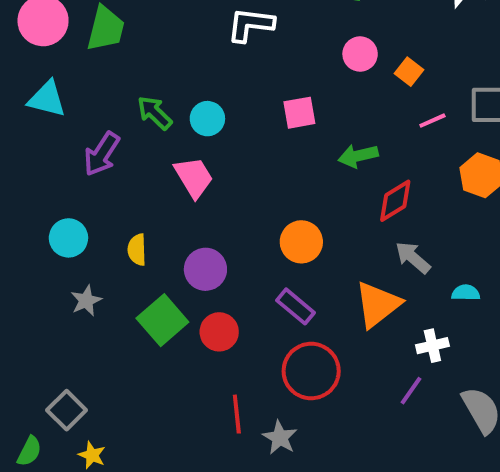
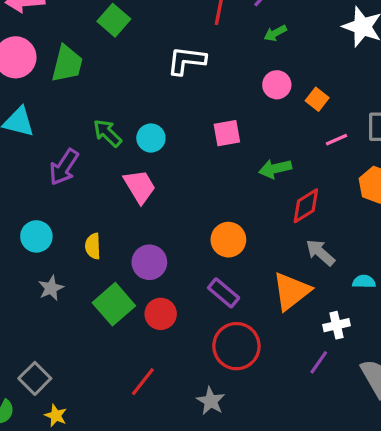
red line: (237, 414) -> (143, 382), moved, turned 44

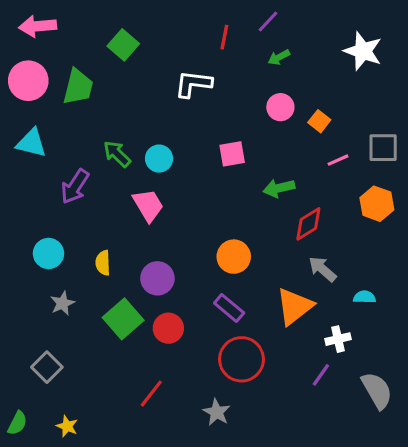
gray square: (35, 378) -> (47, 367), moved

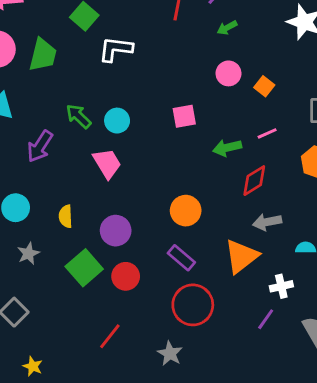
white L-shape: (193, 84) -> (116, 49), moved
pink line: (338, 160) -> (267, 133), moved
gray arrow: (322, 269) -> (267, 222), turned -52

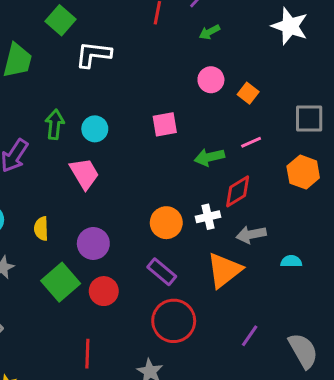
green arrow: (78, 116) -> (55, 124), turned 52
white cross: (281, 286) -> (208, 217), moved
red line: (110, 336) -> (87, 354), turned -36

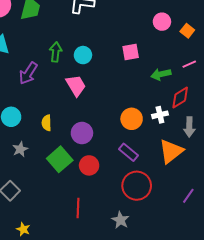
gray arrow: (251, 235) -> (189, 127), turned -78

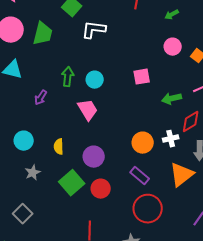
purple arrow: (28, 73) -> (41, 98), size x0.7

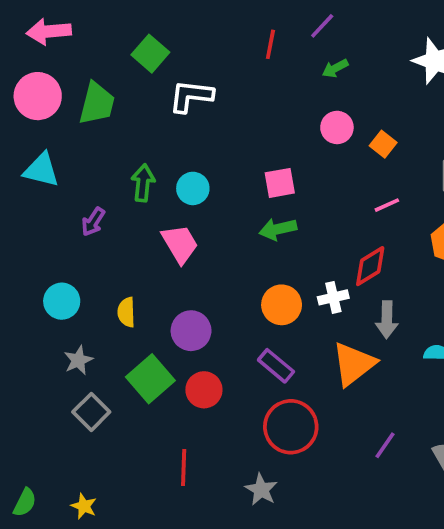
green arrow: (172, 99) -> (278, 229), moved
gray square: (23, 214) -> (91, 412), moved

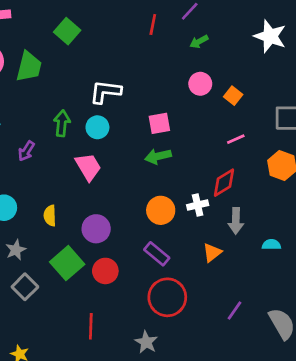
white L-shape: (191, 96) -> (105, 92), moved
orange triangle: (354, 364) -> (212, 253), size x0.6

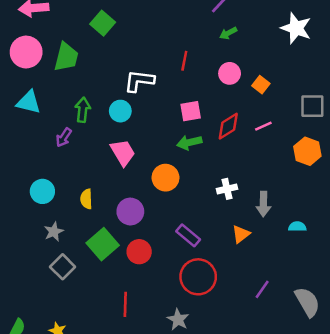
red line: (153, 24) -> (184, 61), moved
green arrow: (62, 123) -> (83, 110), moved
cyan circle: (97, 127) -> (120, 111), moved
red diamond: (224, 183) -> (228, 126), moved
orange circle: (161, 210) -> (165, 178), moved

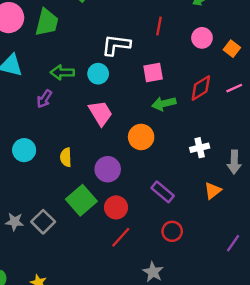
green arrow: (83, 110) -> (62, 72), turned -95
pink square: (191, 111) -> (153, 72), moved
gray star: (54, 232) -> (15, 222), moved, turned 30
red circle: (198, 277) -> (172, 231), size x0.6
red line: (125, 304) -> (121, 237), moved, turned 40

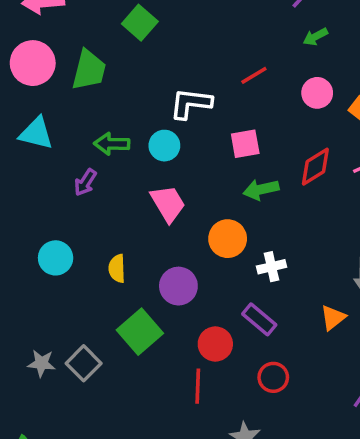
red line: (159, 26) -> (254, 75), turned 48
white cross: (200, 148) -> (271, 267), moved
red circle: (116, 207) -> (215, 344), moved
red line: (121, 237) -> (198, 386), turned -40

